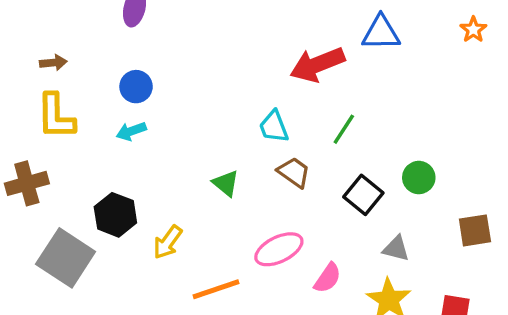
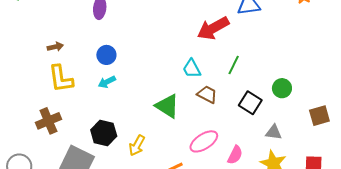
green triangle: (226, 183) -> (167, 106), size x1.5

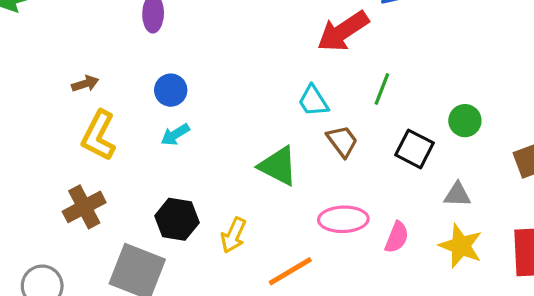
yellow L-shape: (61, 79) -> (99, 136), turned 40
brown trapezoid: (207, 94) -> (342, 141), turned 30
pink ellipse: (204, 141) -> (343, 219), turned 36

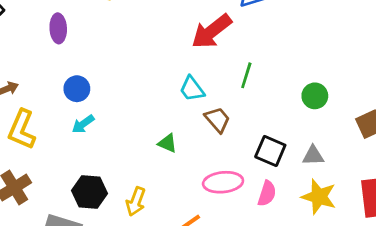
black square: (415, 149) -> (270, 151), moved
green triangle: (278, 166) -> (168, 143), size x0.6

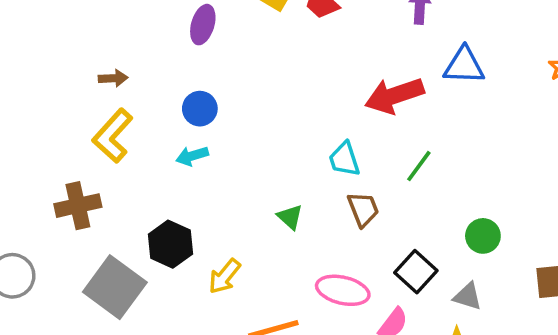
green circle: (315, 96) -> (483, 236), moved

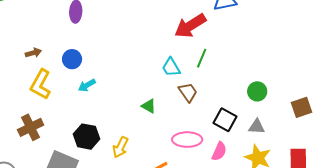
blue circle: (200, 109) -> (72, 59), moved
green line: (419, 166) -> (202, 58), moved

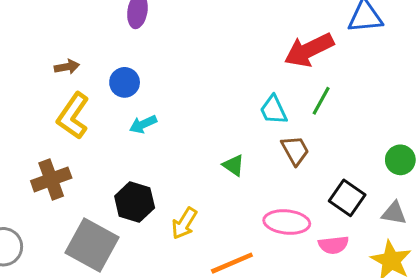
pink semicircle: (219, 151) -> (333, 245), turned 54

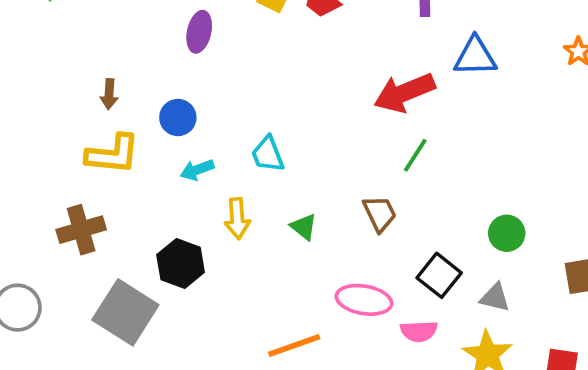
brown arrow: (67, 67) -> (109, 94), turned 100
cyan trapezoid: (273, 110) -> (268, 154), moved
yellow L-shape: (73, 116) -> (113, 154), turned -123
yellow arrow: (184, 223) -> (237, 219), moved, turned -40

